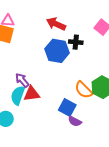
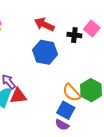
black cross: (76, 42) -> (74, 35), moved
blue square: (67, 107) -> (66, 110), moved

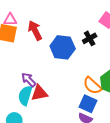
red arrow: (44, 24) -> (35, 30), moved, turned 42
black cross: (74, 35) -> (90, 38), moved, turned -32

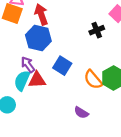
blue hexagon: (63, 47) -> (38, 38), moved
blue square: (88, 104) -> (62, 66), moved

